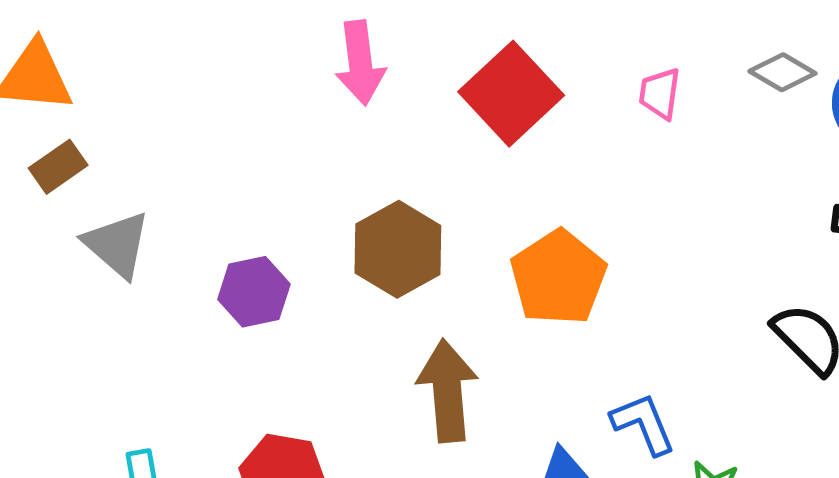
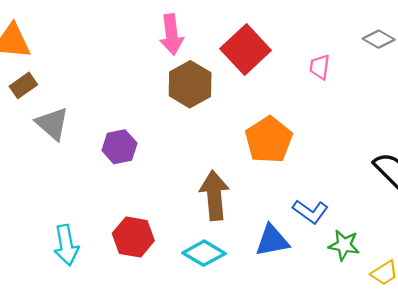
pink trapezoid: (660, 94) -> (320, 67), moved
brown hexagon: (398, 249) -> (190, 84), moved
blue L-shape: (643, 424) -> (310, 212), turned 148

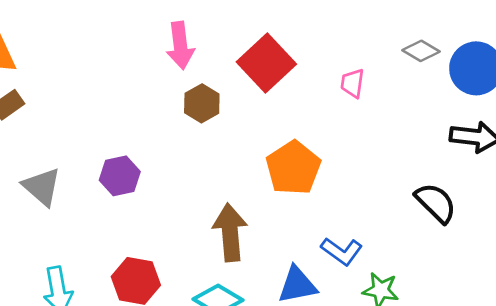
brown hexagon: (190, 84) -> (202, 103), size x0.7
gray triangle: (52, 124) -> (42, 187), moved

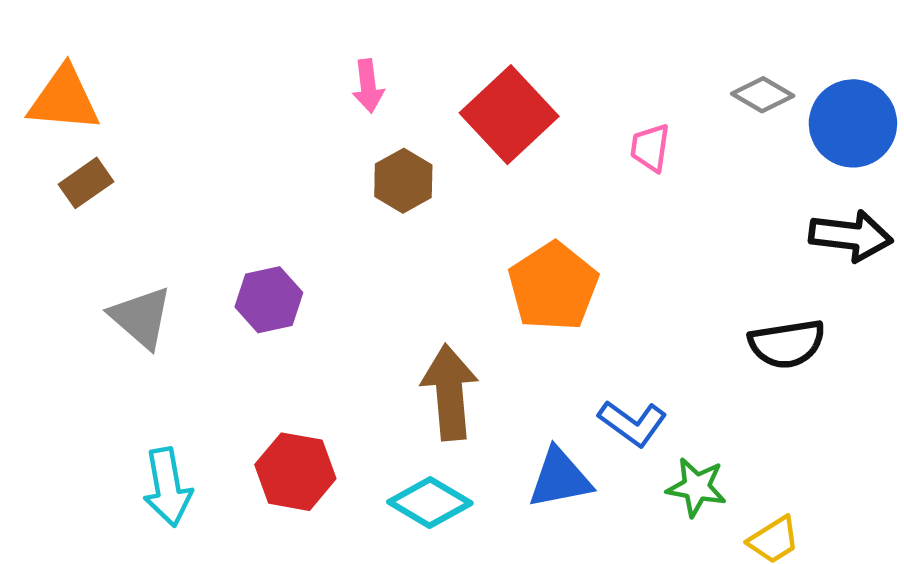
pink arrow: (180, 46) -> (368, 86), size x0.7
black semicircle: (436, 203) -> (787, 344), turned 126

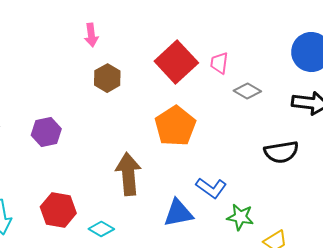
gray diamond: (763, 95) -> (247, 91), moved
red square: (509, 115) -> (176, 62), moved
cyan diamond: (430, 503) -> (101, 229), moved, size x0.7

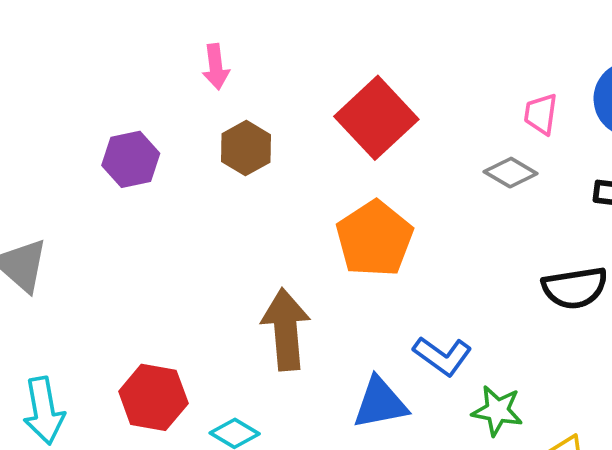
pink trapezoid: (219, 63) -> (541, 114), moved
purple hexagon: (46, 132) -> (131, 159), moved

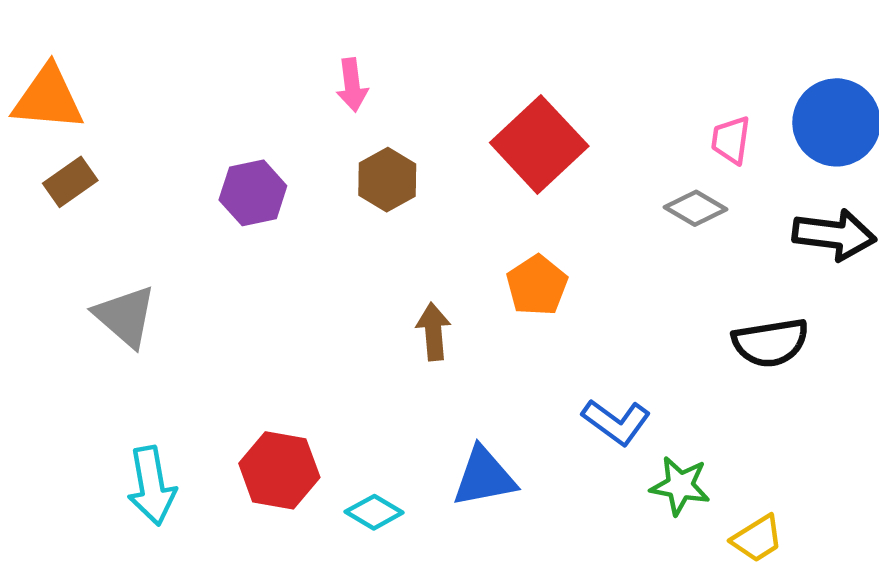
orange pentagon: (374, 239) -> (537, 285), size x0.7
brown arrow: (286, 329) -> (433, 332), moved, size x0.6
blue triangle: (380, 403) -> (484, 477), moved

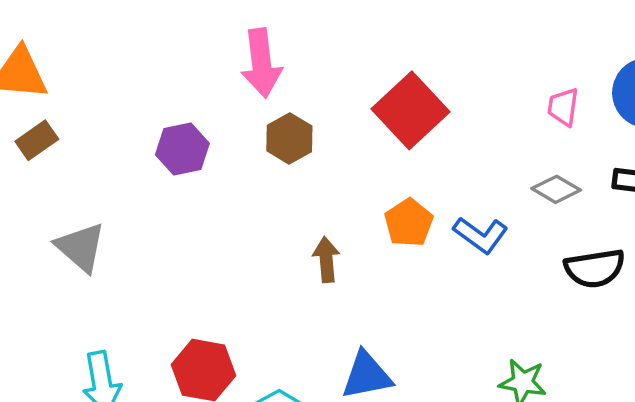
pink arrow: (352, 85) -> (261, 63), size x1.6
gray diamond: (696, 208) -> (556, 189), moved
blue L-shape: (616, 422) -> (481, 235), moved

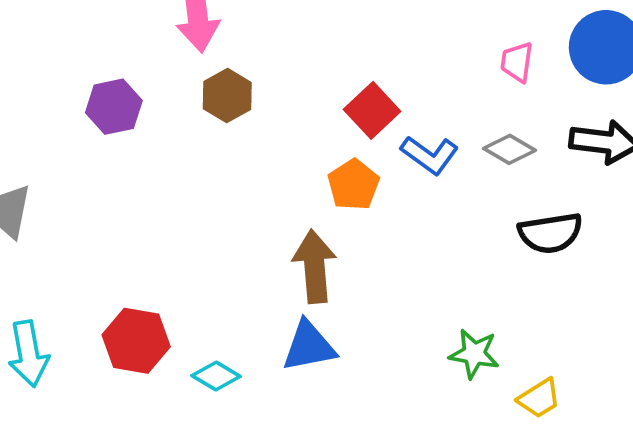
red square: (410, 110) -> (372, 110), moved, size x0.7
blue L-shape: (481, 235) -> (430, 155), moved
brown arrow: (326, 260) -> (314, 266), moved, size x1.5

